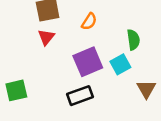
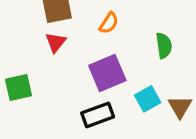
cyan square: (120, 64) -> (148, 99), moved
green square: (16, 90) -> (18, 88), moved

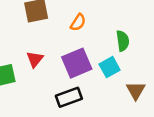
red triangle: (56, 42) -> (35, 59), moved
cyan square: (148, 99) -> (110, 67), moved

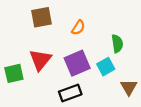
red triangle: (35, 59) -> (40, 60), size x1.5

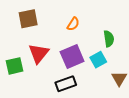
brown square: (42, 17) -> (28, 19), moved

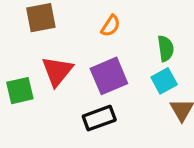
cyan square: (98, 60) -> (164, 81), moved

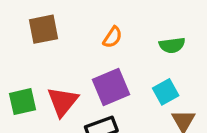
green semicircle: (166, 48) -> (172, 45), moved, turned 90
red triangle: (57, 71) -> (63, 102), moved

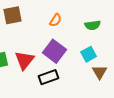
purple square: (111, 87) -> (55, 51), turned -30

